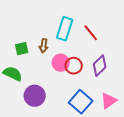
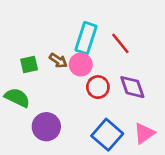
brown arrow: (44, 46) -> (58, 61), turned -64
pink circle: (61, 63) -> (81, 65), moved
purple diamond: (100, 66) -> (132, 87), turned -65

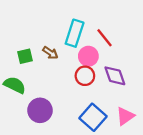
pink circle: (81, 65) -> (88, 56), moved

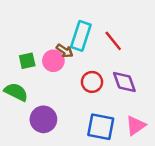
brown arrow: (50, 53) -> (65, 51), moved
pink circle: (88, 56) -> (53, 61), moved
blue square: (93, 117) -> (101, 127), turned -30

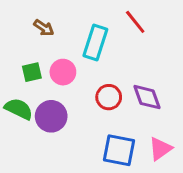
red line: (113, 41) -> (135, 22), moved
brown arrow: (65, 51) -> (44, 28), moved
purple circle: (43, 119) -> (51, 116), moved

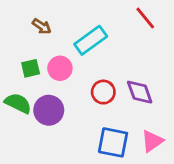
red line: (135, 22) -> (145, 18), moved
cyan rectangle: (95, 43) -> (91, 40), turned 36

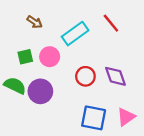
red line: (145, 18) -> (111, 23), moved

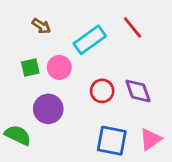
green semicircle: (15, 86) -> (18, 135), moved

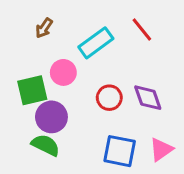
brown arrow: (41, 26) -> (44, 28), turned 90
green square: (30, 67) -> (32, 90), moved, size x1.5
green semicircle: (18, 135) -> (46, 145), moved

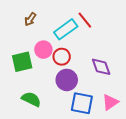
red line: (142, 29) -> (85, 20), moved
red circle: (109, 98) -> (62, 57), moved
purple circle: (51, 117) -> (67, 80), moved

